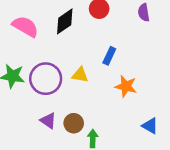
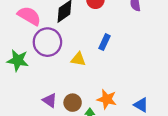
purple circle: (46, 79) -> (47, 42), moved
orange star: (126, 86) -> (107, 99), moved

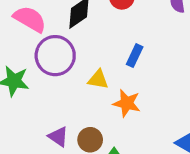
orange star: (107, 99) -> (127, 103), moved

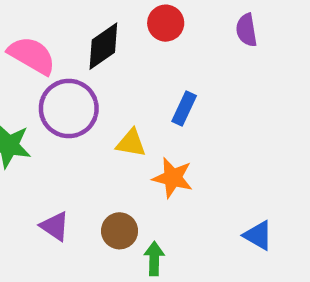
purple triangle: (58, 137) -> (55, 226), moved

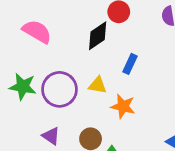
black diamond: (103, 46) -> (98, 36), moved
purple circle: (69, 108) -> (59, 89), moved

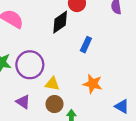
yellow triangle: (98, 85) -> (52, 84), moved
orange star: (123, 106) -> (93, 84), moved

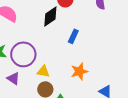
orange star: (93, 84) -> (79, 71), turned -30
purple triangle: (23, 102) -> (13, 78), moved

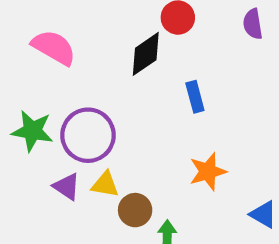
blue rectangle: (73, 36) -> (195, 97), turned -40
yellow triangle: (43, 71) -> (105, 184), moved

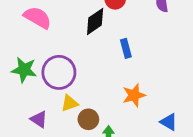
yellow triangle: (105, 184) -> (70, 103), turned -30
purple triangle: (67, 187) -> (39, 119), moved

